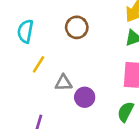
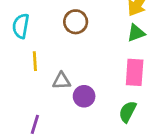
yellow line: (39, 64) -> (35, 61), turned -36

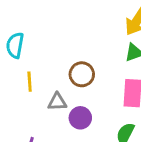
brown circle: (76, 22) -> (82, 74), moved

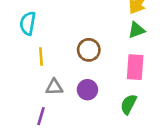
gray triangle: (57, 102) -> (54, 87), moved

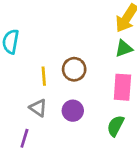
yellow line: (41, 57) -> (44, 76), moved
gray triangle: (54, 87) -> (38, 108), turned 36

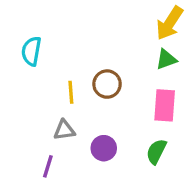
gray triangle: (38, 108) -> (64, 130), turned -42
purple circle: (73, 111) -> (104, 148), moved

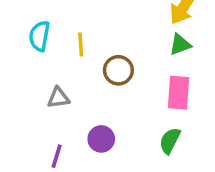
yellow line: (71, 92) -> (81, 45), moved
gray triangle: (64, 130) -> (58, 98), moved
purple circle: (104, 148) -> (101, 139), moved

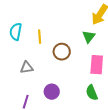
green triangle: (180, 45) -> (89, 37), moved, turned -32
green semicircle: (170, 141) -> (92, 93), turned -49

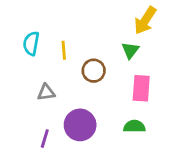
purple circle: (52, 92) -> (80, 125), size x1.5
green semicircle: (92, 93) -> (134, 126), turned 112

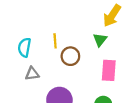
cyan semicircle: (31, 43) -> (24, 47), moved
yellow line: (64, 50) -> (55, 41), moved

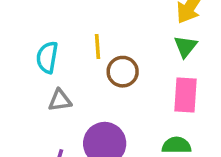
green triangle: (100, 40) -> (185, 46), moved

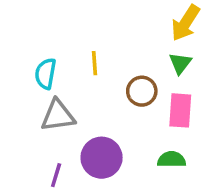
brown circle: (123, 72) -> (142, 91), moved
gray triangle: (60, 100) -> (58, 116), size x1.5

